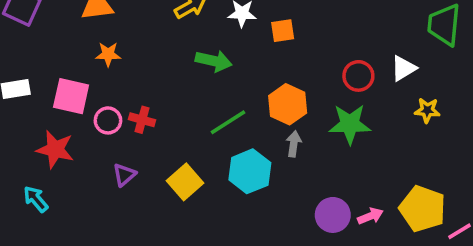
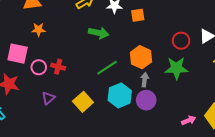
purple circle: (333, 215) -> (146, 100), moved

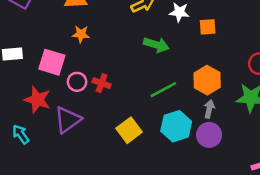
purple triangle: (48, 98) -> (68, 120), moved, size x1.6

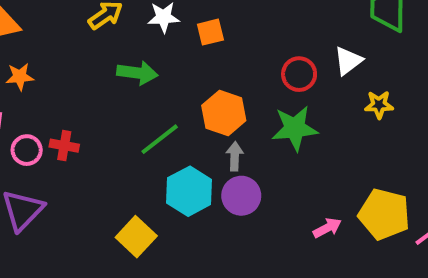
yellow square: (129, 130) -> (136, 237), moved

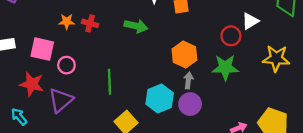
white triangle: (348, 61) -> (250, 21), moved
yellow star: (379, 105) -> (276, 58), size x1.6
green line: (160, 139) -> (110, 82), moved, turned -60
red cross: (64, 146) -> (90, 23), moved

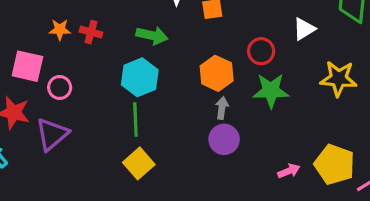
red circle: (231, 36) -> (261, 51), moved
green line: (110, 82) -> (135, 119), moved
cyan hexagon: (160, 98) -> (140, 77), moved

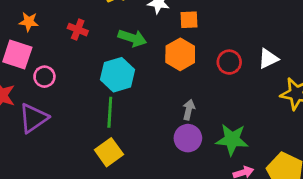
white triangle: (304, 29) -> (268, 59), moved
orange star: (60, 30) -> (29, 22), moved
orange hexagon: (217, 73) -> (180, 54), moved
green star: (271, 91) -> (232, 140), moved

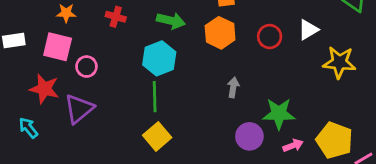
purple circle: (188, 138) -> (249, 136), moved

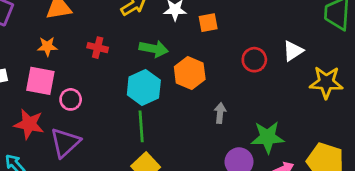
orange hexagon: (220, 33) -> (190, 73), moved

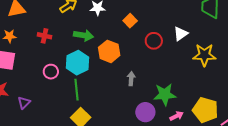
orange square: (208, 23) -> (130, 21), moved, turned -32
pink circle: (71, 99) -> (51, 72), moved
purple triangle: (65, 143) -> (24, 103), size x0.6

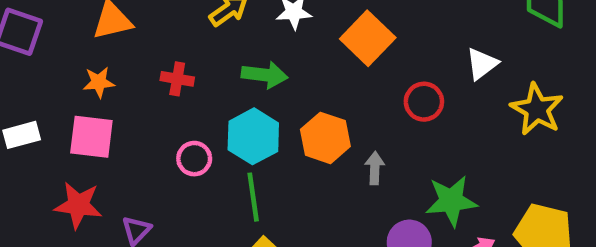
orange square: (130, 21) -> (368, 38), size x1.6
red circle: (154, 41) -> (424, 102), moved
orange hexagon: (109, 51) -> (325, 138), moved
yellow star: (204, 55) -> (537, 109), turned 30

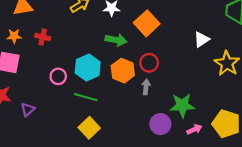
green arrow: (265, 75) -> (116, 40), moved
red cross: (177, 79) -> (43, 37), moved
red circle: (424, 102) -> (149, 63), moved
green line: (253, 197) -> (86, 97), turned -70

